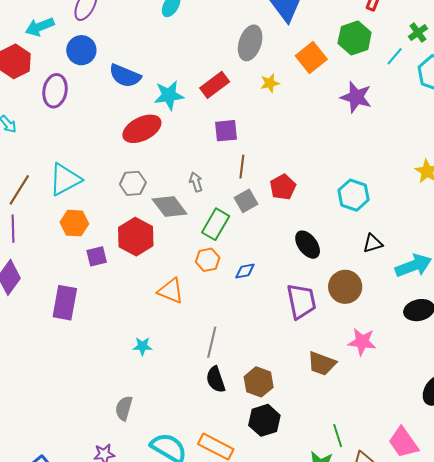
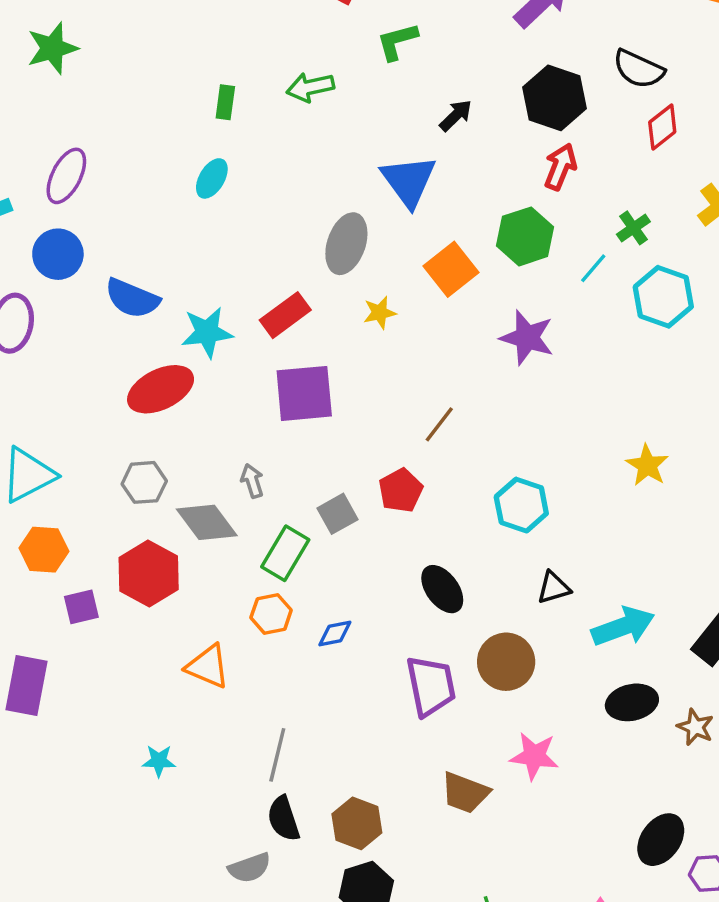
purple square: (226, 131) -> (304, 393), size x1.5
brown line: (242, 167) -> (439, 424), moved, turned 30
gray semicircle: (124, 408) -> (249, 868), moved, turned -125

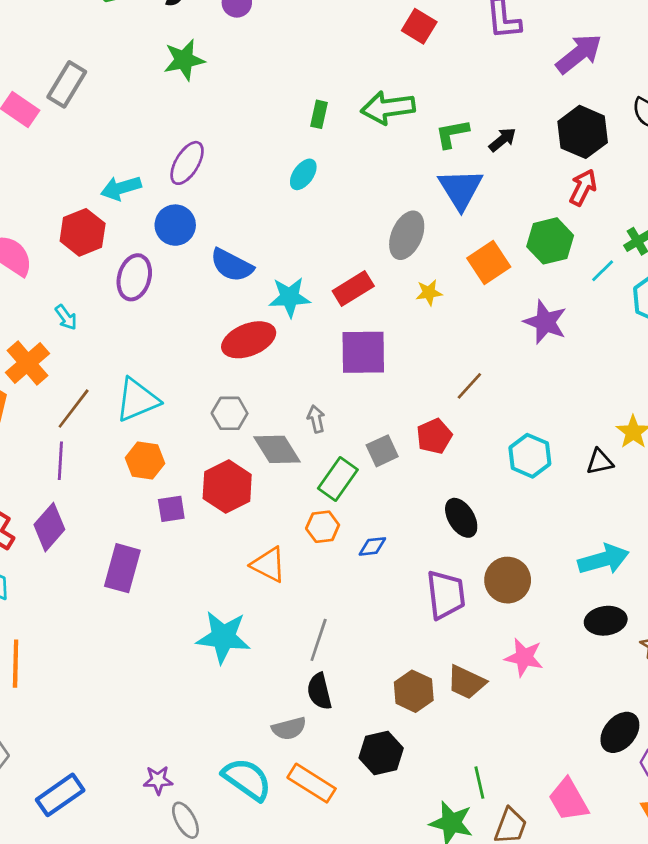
green L-shape: (397, 41) -> (452, 134), moved
green arrow: (310, 87) -> (388, 108), size x1.4
black triangle: (554, 588) -> (600, 462), moved
cyan star: (159, 761) -> (223, 637), size x2.0
brown hexagon: (357, 823) -> (414, 691), moved

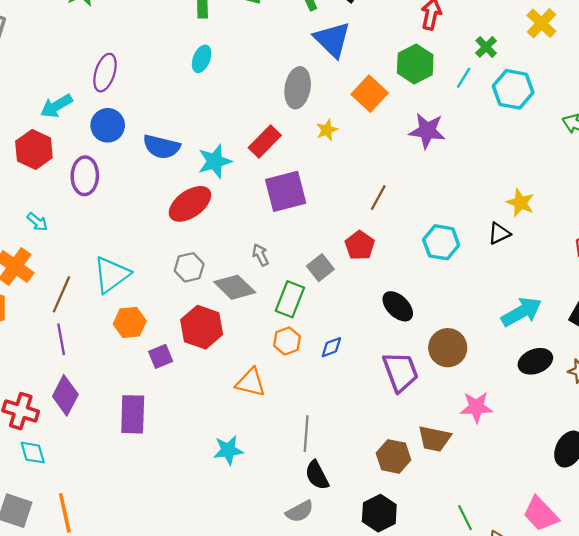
cyan star: (223, 637) -> (228, 450), size x0.7

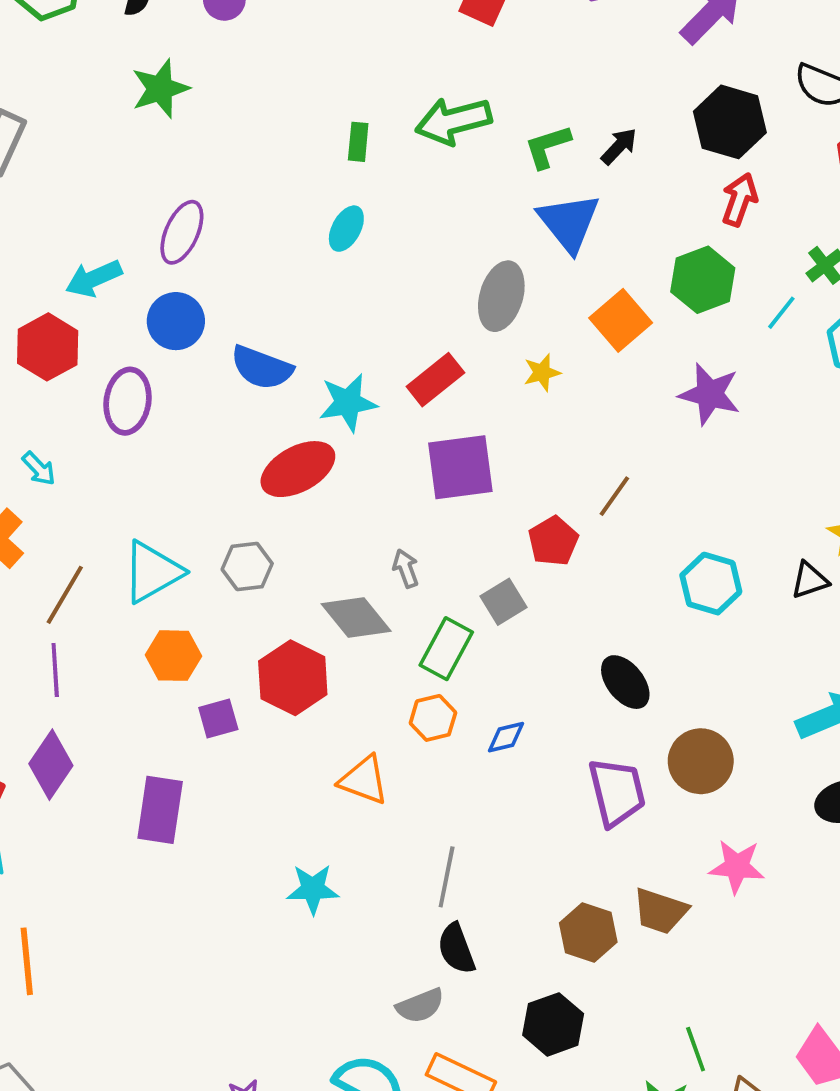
red pentagon: (360, 245) -> (553, 541), moved
gray hexagon: (189, 267) -> (247, 566), moved

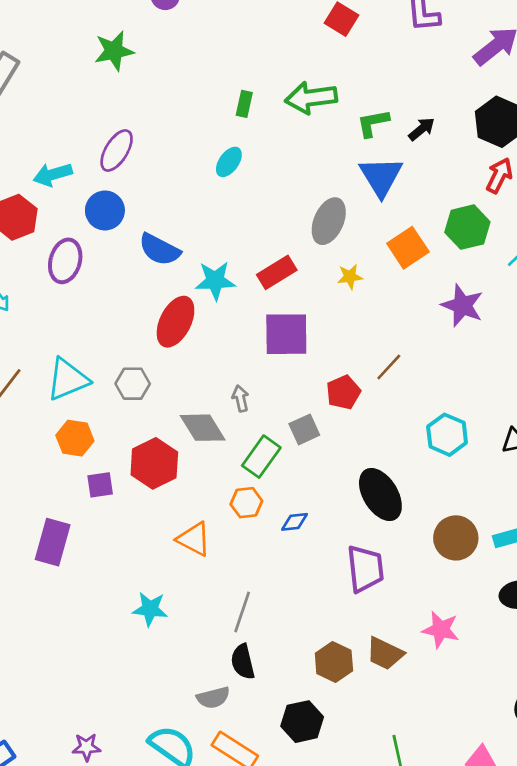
red ellipse: (298, 469) -> (176, 322), turned -42
black ellipse: (625, 682) -> (380, 494), size x1.4
brown circle: (701, 761) -> (456, 538), moved

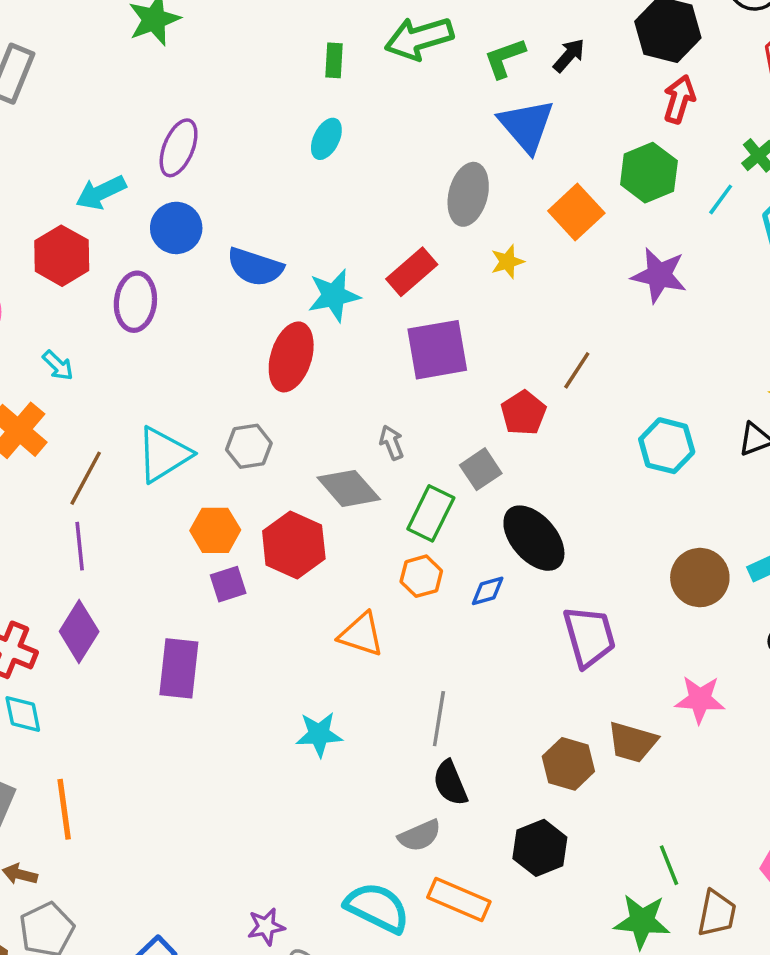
orange hexagon: (75, 438) -> (215, 530), moved
black ellipse: (380, 494) -> (534, 538), moved

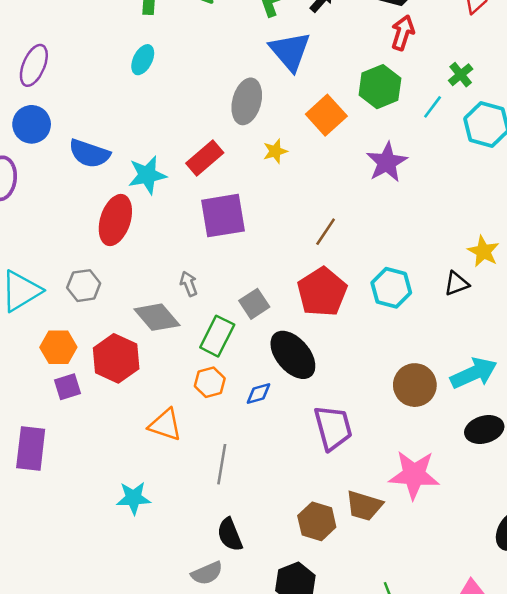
purple star: (659, 275) -> (387, 162), turned 30
red pentagon: (523, 413) -> (322, 292), moved, size x1.5
pink star: (700, 699) -> (414, 475), size x1.4
gray line: (439, 719) -> (222, 464), moved

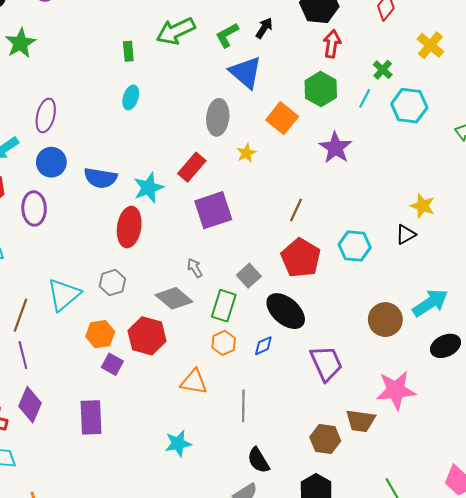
purple square: (68, 387) -> (112, 364), turned -35

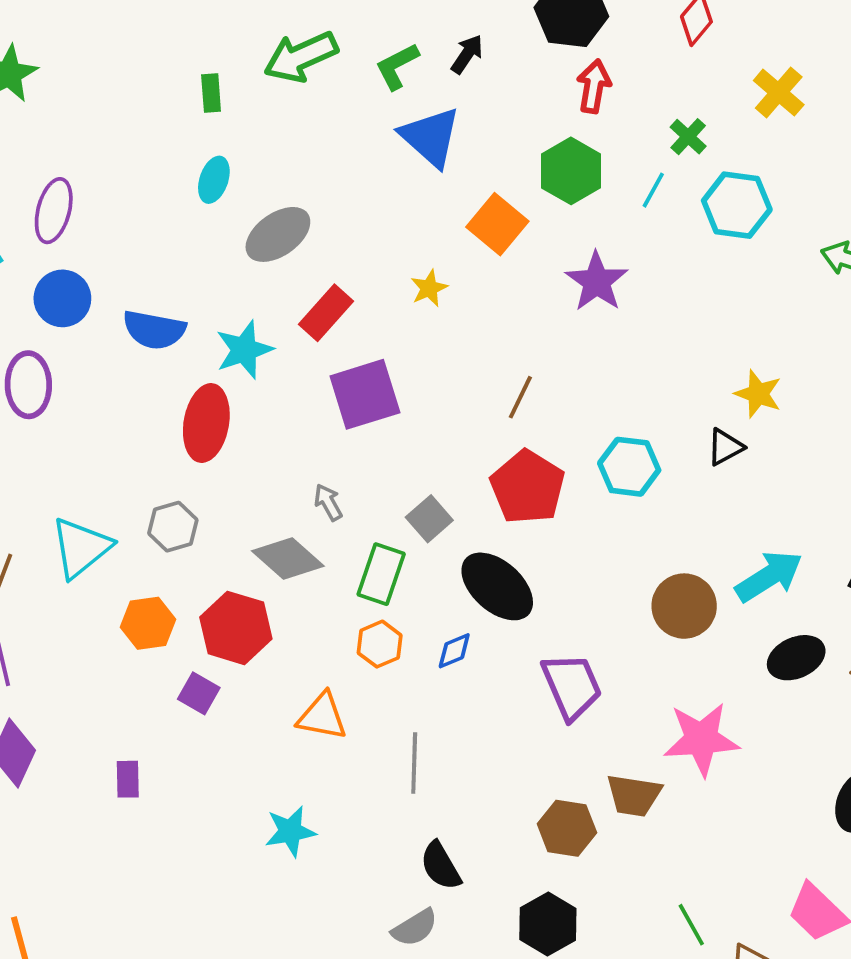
gray ellipse: (218, 117) -> (278, 234), moved, turned 48
purple square: (112, 364) -> (199, 693), moved
purple rectangle: (91, 417) -> (128, 779), size x0.6

